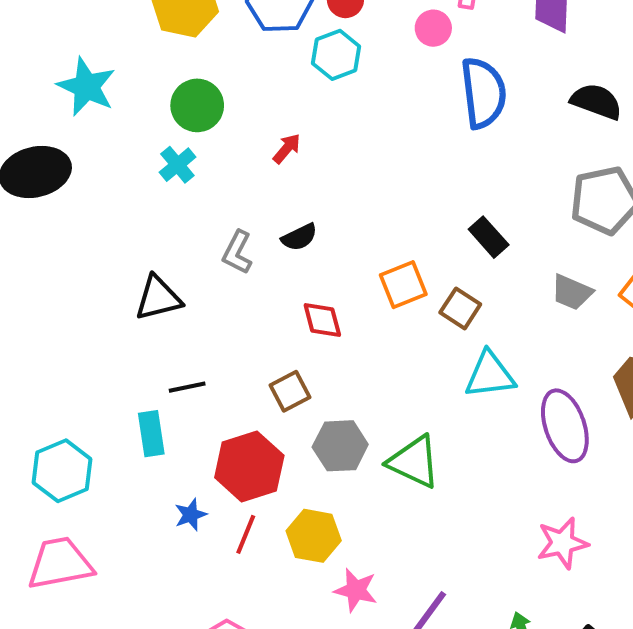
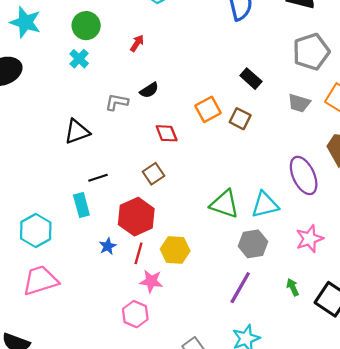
gray L-shape: (237, 252) -> (117, 102), turned 80
cyan triangle: (490, 375) -> (265, 205), moved
gray hexagon: (340, 446) -> (253, 244), moved
pink star: (356, 590) -> (151, 281), moved

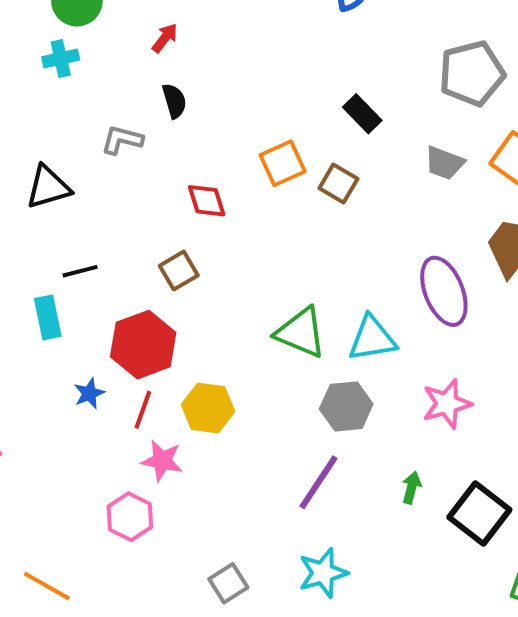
cyan cross: (79, 59) -> (61, 58), turned 30
black semicircle: (149, 90) -> (174, 101), moved, turned -78
green arrow: (293, 287) -> (412, 488), turned 36

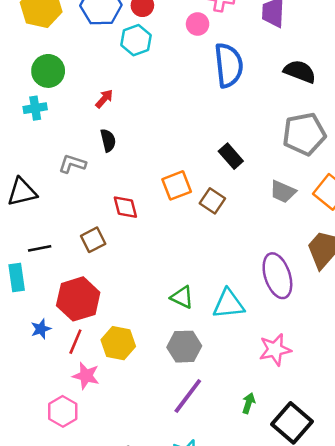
brown square: (179, 271) -> (93, 240), moved
green triangle: (301, 333) -> (182, 297), size x0.7
gray hexagon: (346, 406) -> (184, 347), moved

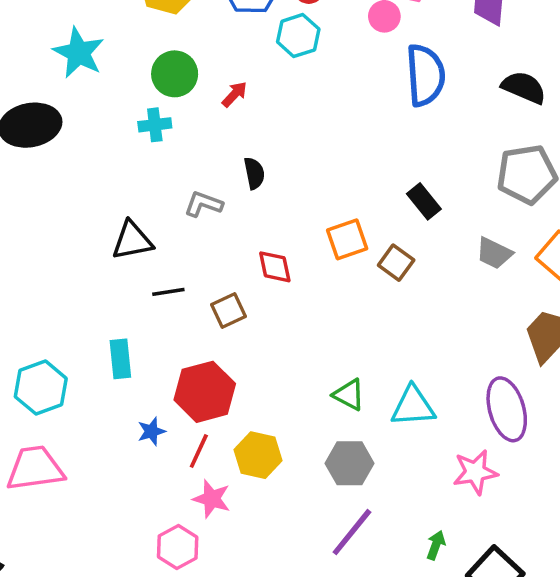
red arrow: (104, 99) -> (235, 94), moved
black line: (40, 248) -> (168, 292), moved
purple ellipse: (277, 276) -> (507, 409), moved

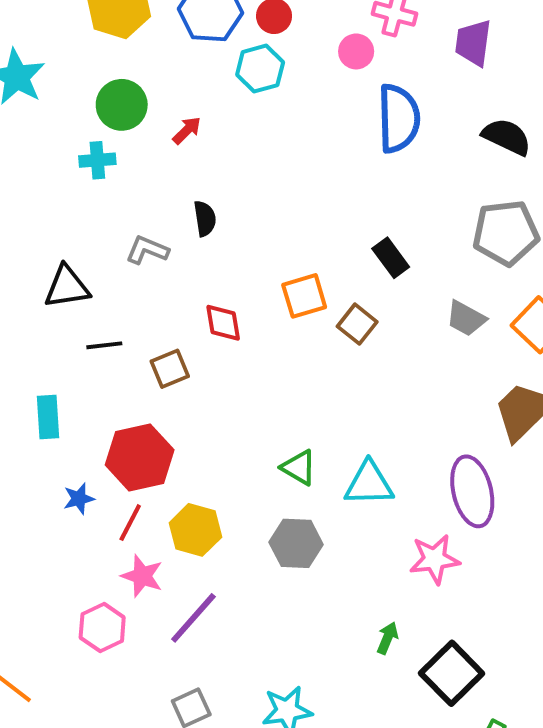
purple line: (352, 532) -> (193, 618), moved

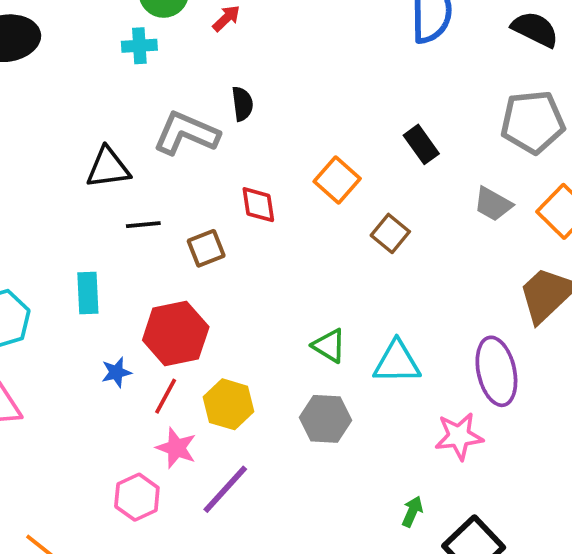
gray L-shape: (147, 250) -> (186, 133), size x1.6
orange square: (304, 296) -> (337, 180), turned -33
brown square: (357, 324) -> (390, 233), moved

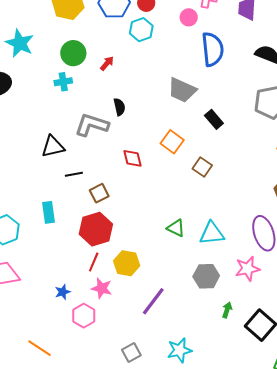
gray trapezoid: (493, 204) -> (182, 90), moved, size x1.4
brown square: (206, 248) -> (99, 193), moved
blue star: (116, 372) -> (63, 292), moved
gray hexagon: (325, 419) -> (206, 276), moved
purple line: (225, 489) -> (153, 301), moved

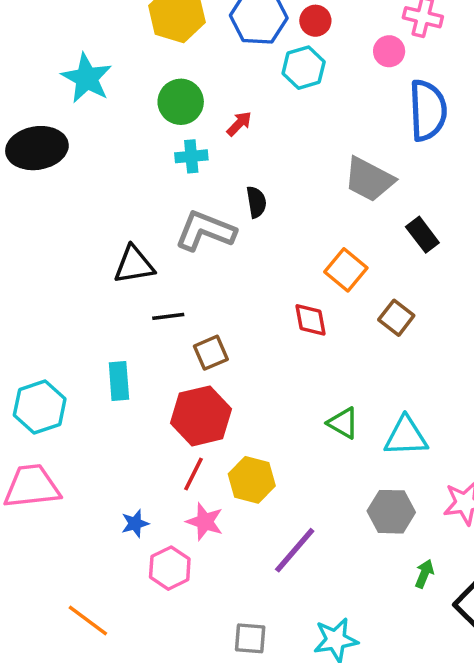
cyan cross: (63, 82) -> (191, 156), moved
red diamond: (132, 158) -> (311, 320), moved
gray square: (131, 352) -> (250, 638), turned 30

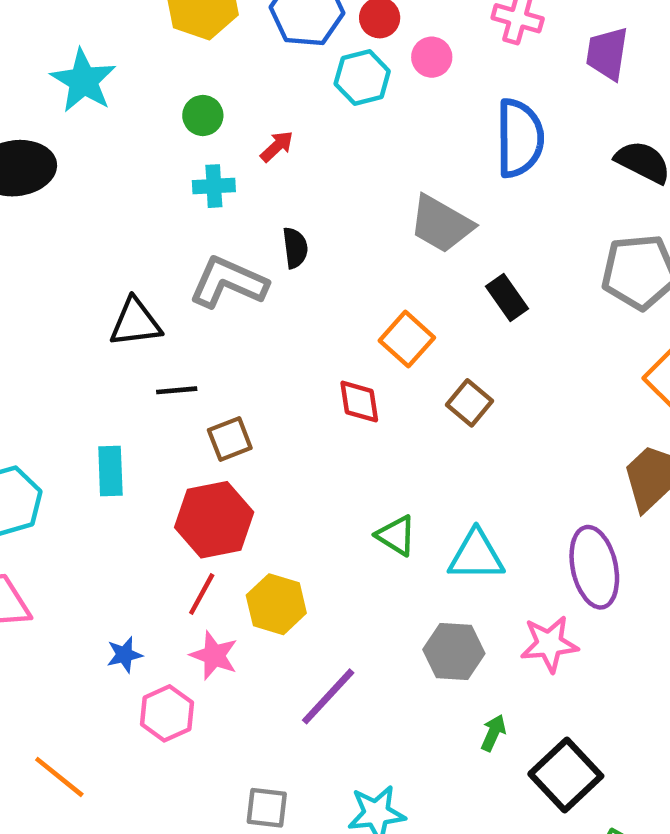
pink circle: (389, 51) -> (432, 57), moved
green circle: (181, 102) -> (203, 115), size x0.7

